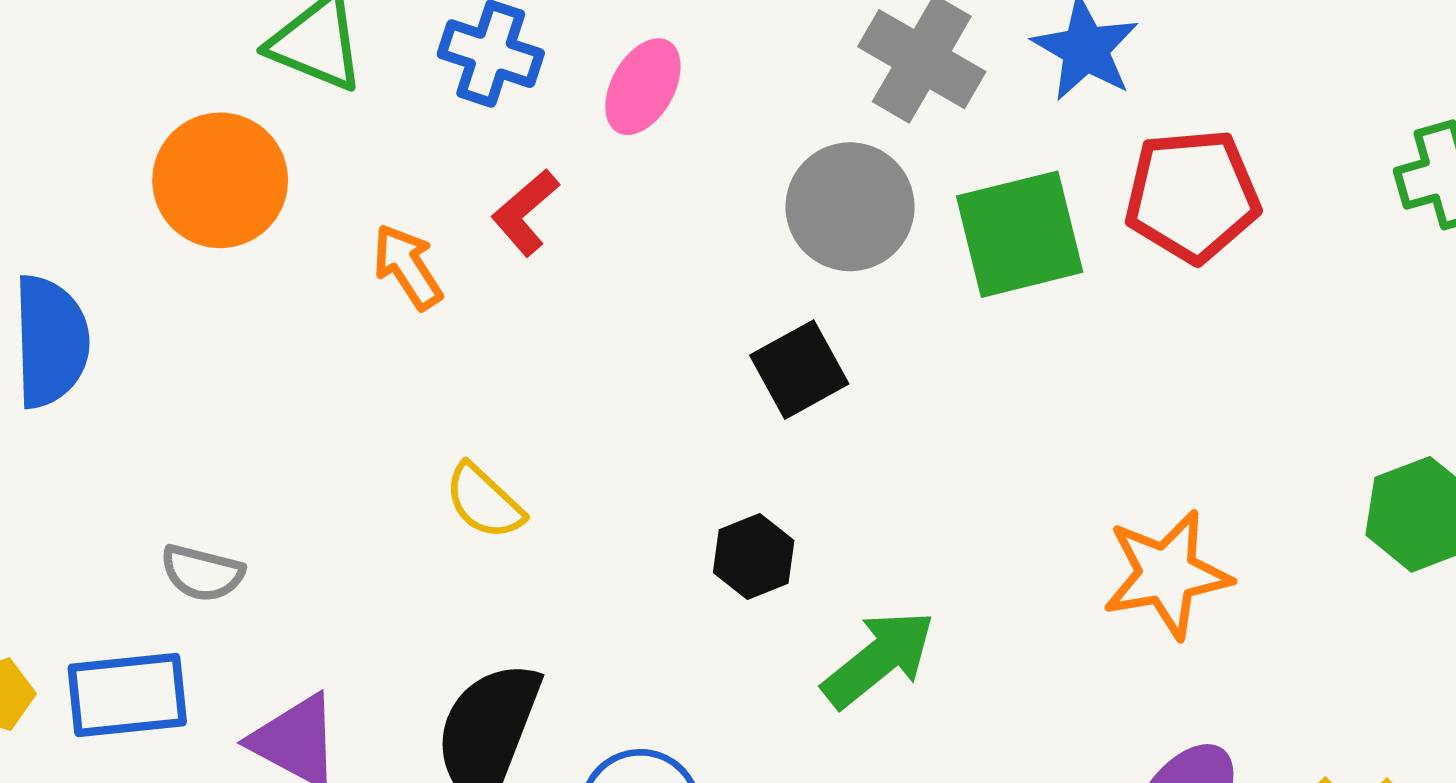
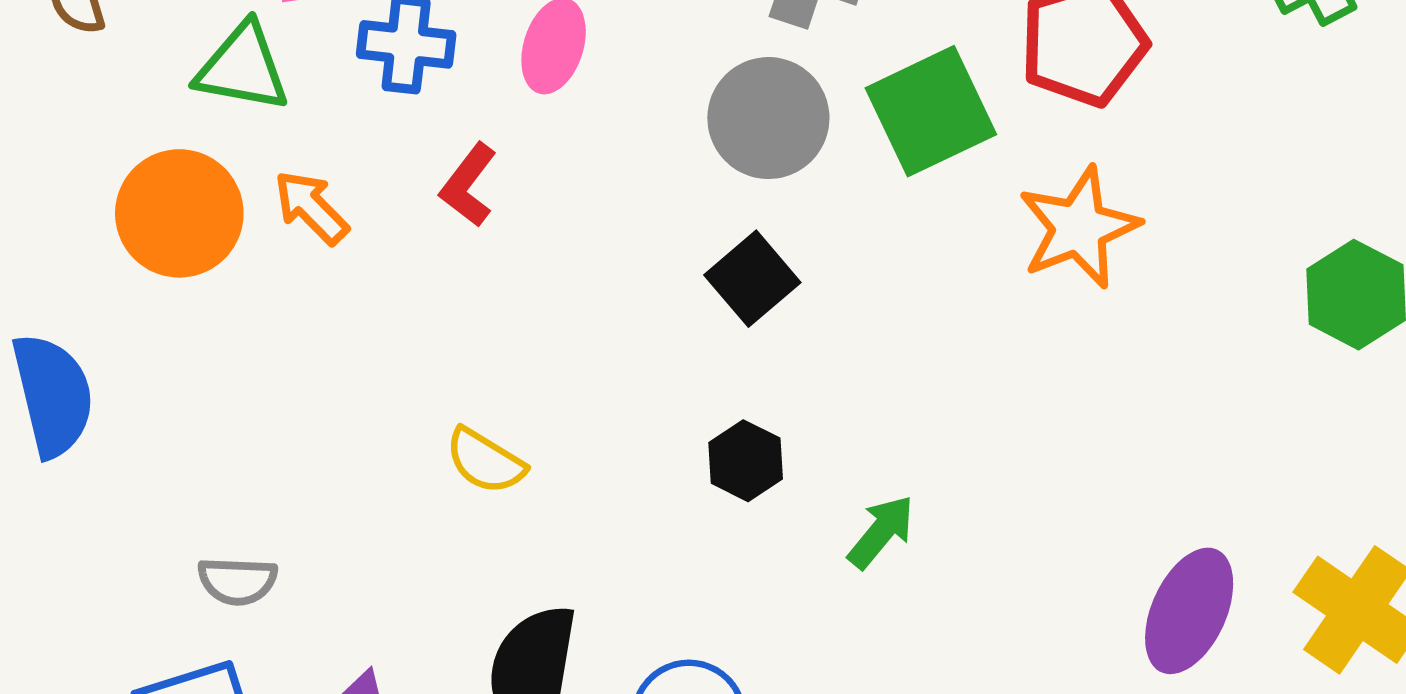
orange arrow: (408, 267) -> (311, 207), moved
orange star: (1167, 574) -> (1079, 228), moved
green arrow: (879, 659) -> (881, 532), size x0.7

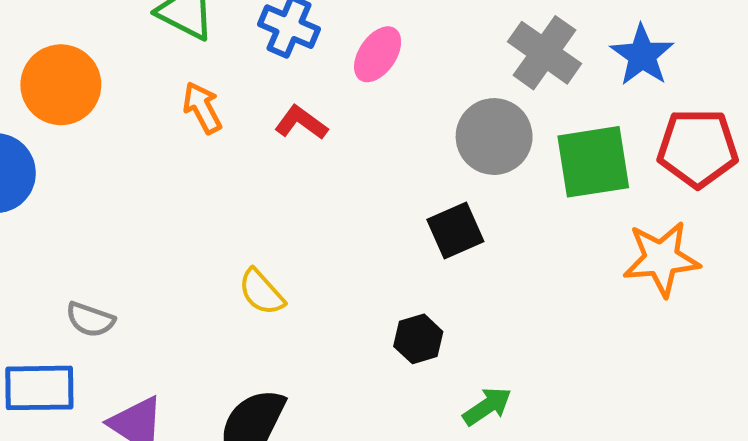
red L-shape: (468, 185) -> (301, 123), turned 72
orange circle: (179, 213) -> (61, 85), moved

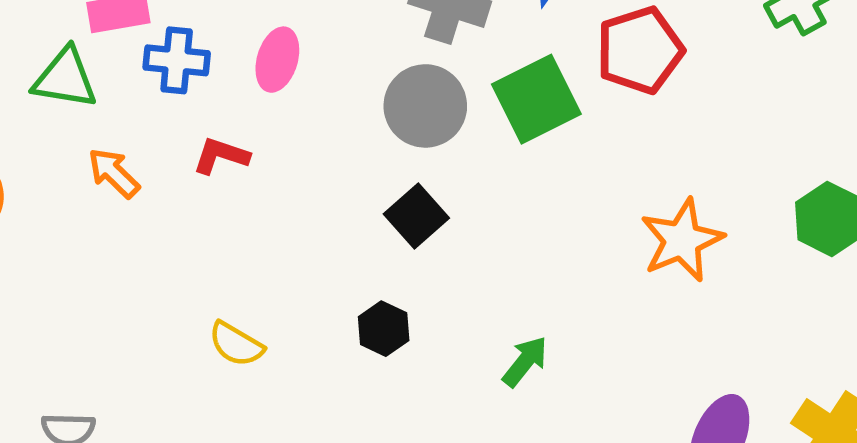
orange star: (661, 259) -> (682, 240), moved
black hexagon: (418, 339) -> (384, 329), moved
green arrow: (487, 406) -> (525, 362), moved

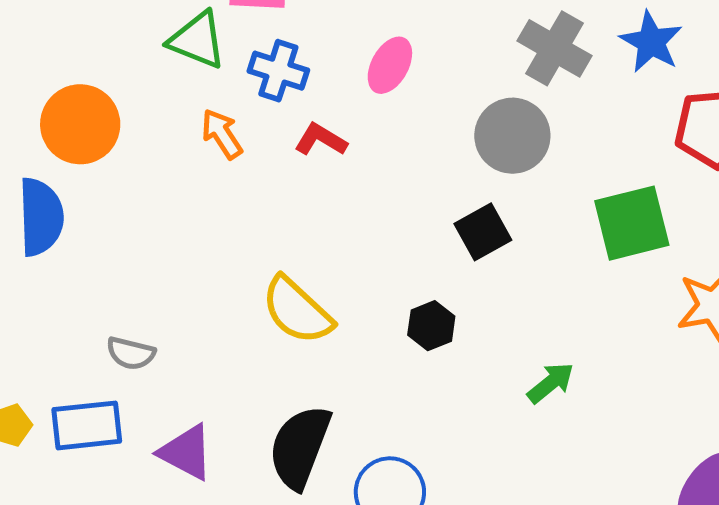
blue cross: (177, 60) -> (278, 71), moved
green square: (536, 99) -> (632, 223), moved
yellow semicircle: (236, 344) -> (297, 310), size x1.5

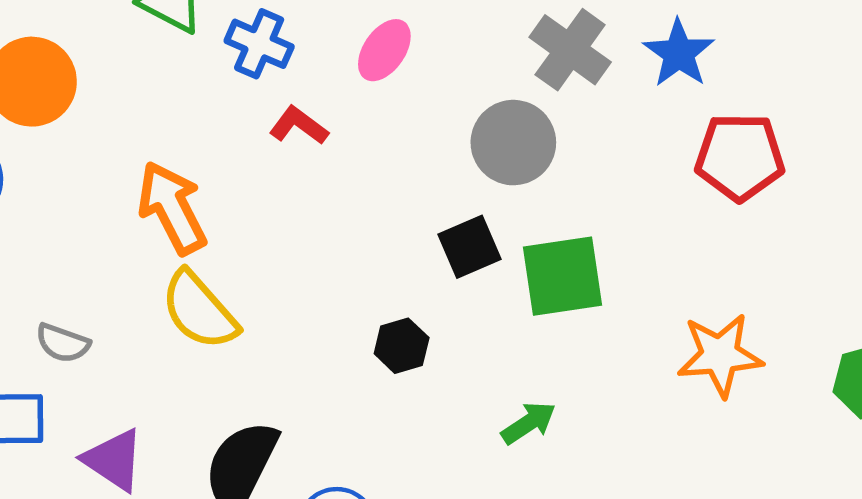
orange arrow: (222, 134) -> (172, 208), moved, size x1.6
green square: (632, 223) -> (563, 276), moved
yellow semicircle: (297, 310) -> (199, 310), moved

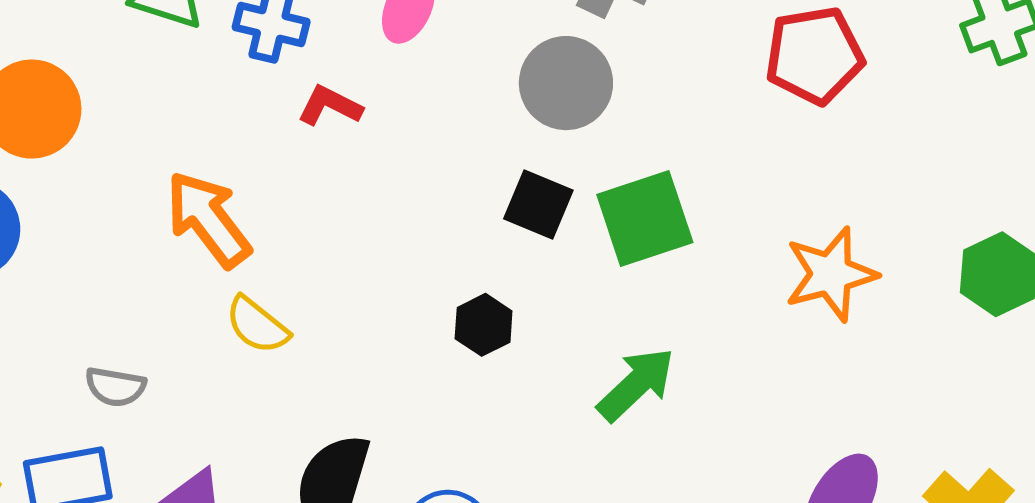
black square: (470, 247) -> (538, 204), turned -34
yellow semicircle: (199, 310) -> (257, 325), size x0.7
green arrow: (529, 423) -> (636, 384), size x1.4

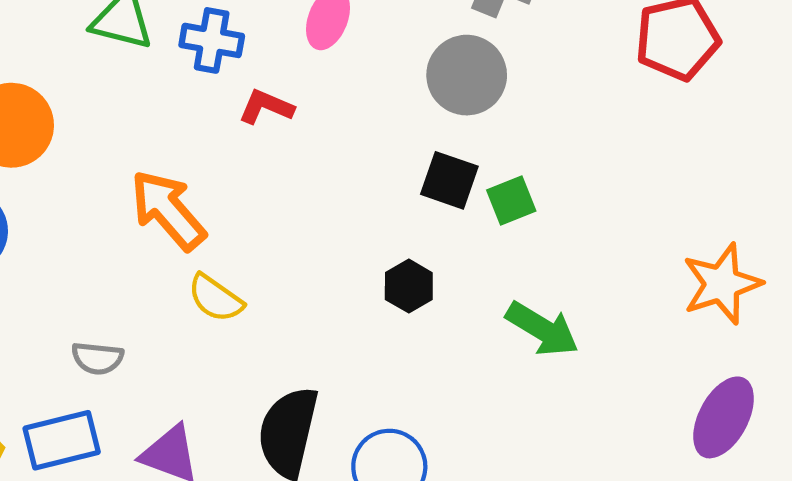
green square: (645, 219) -> (511, 200), moved, size x0.6
orange star: (831, 274) -> (722, 284), moved
green arrow: (636, 384) -> (542, 329), turned 78

